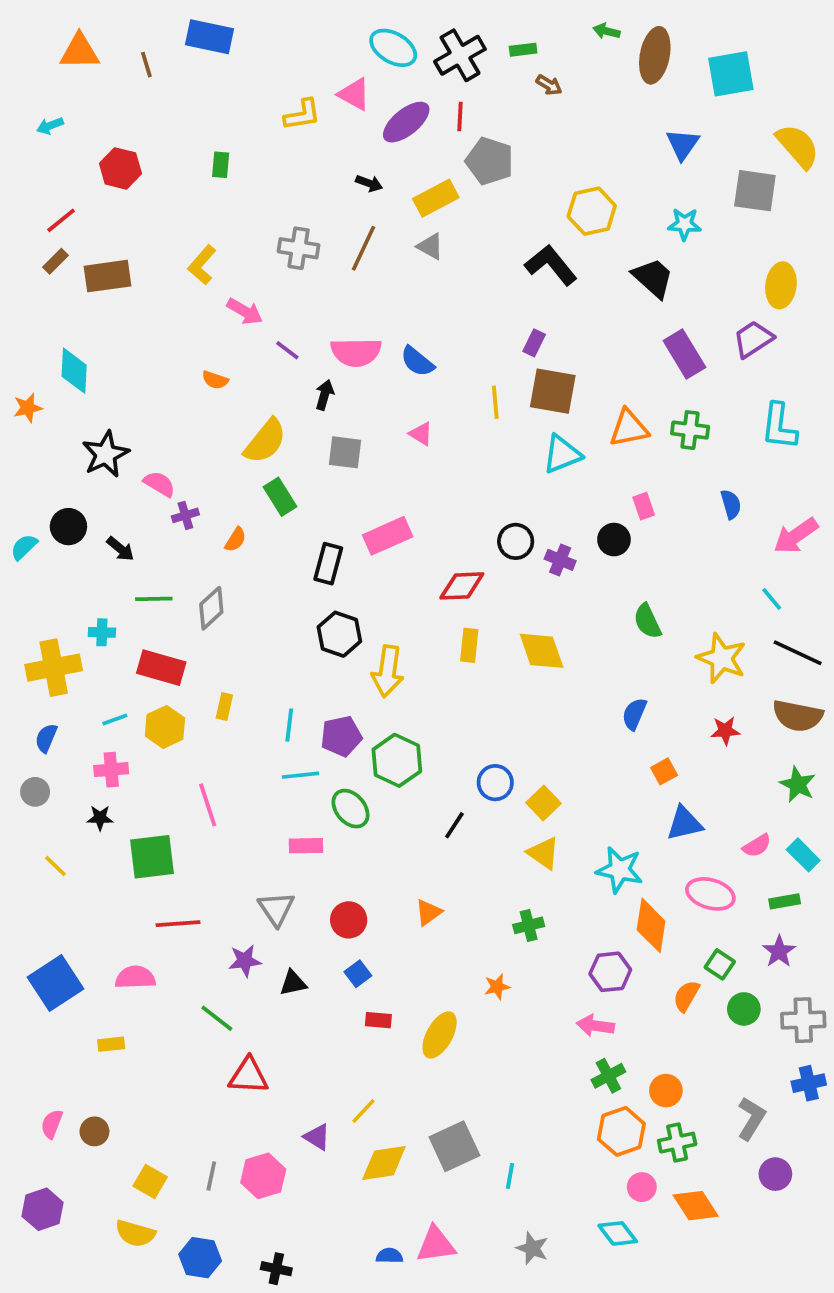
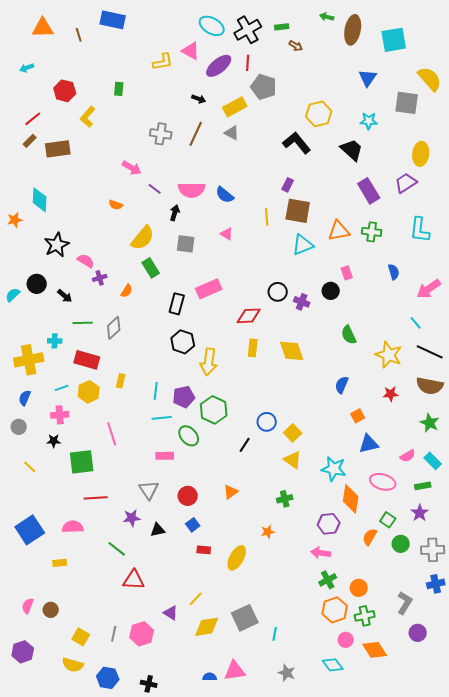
yellow L-shape: (202, 265) -> (88, 117), moved

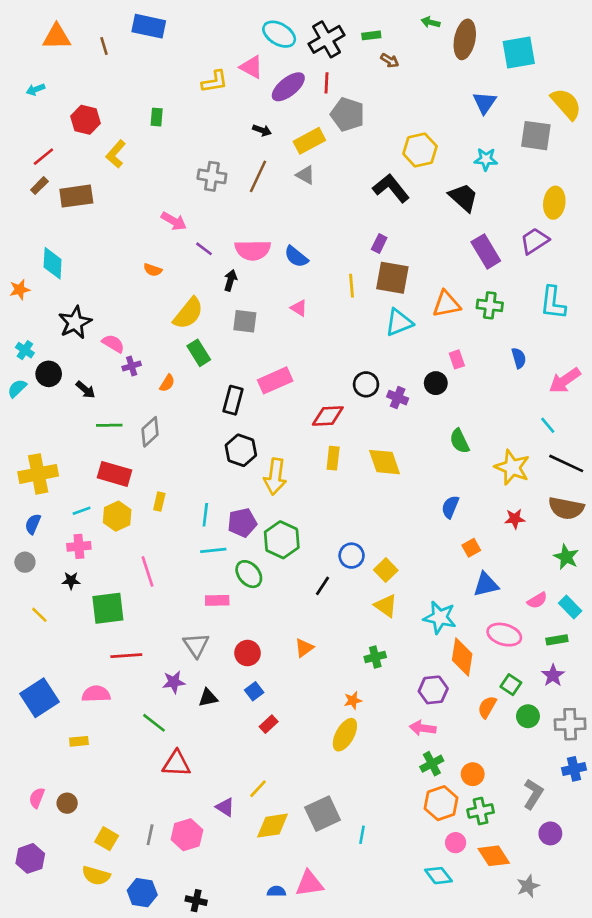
cyan cross: (55, 341) -> (25, 350), moved, turned 32
red rectangle: (204, 550) -> (269, 724), turned -48
yellow ellipse: (237, 558) -> (345, 735), moved
gray star: (287, 673) -> (528, 886), moved, turned 30

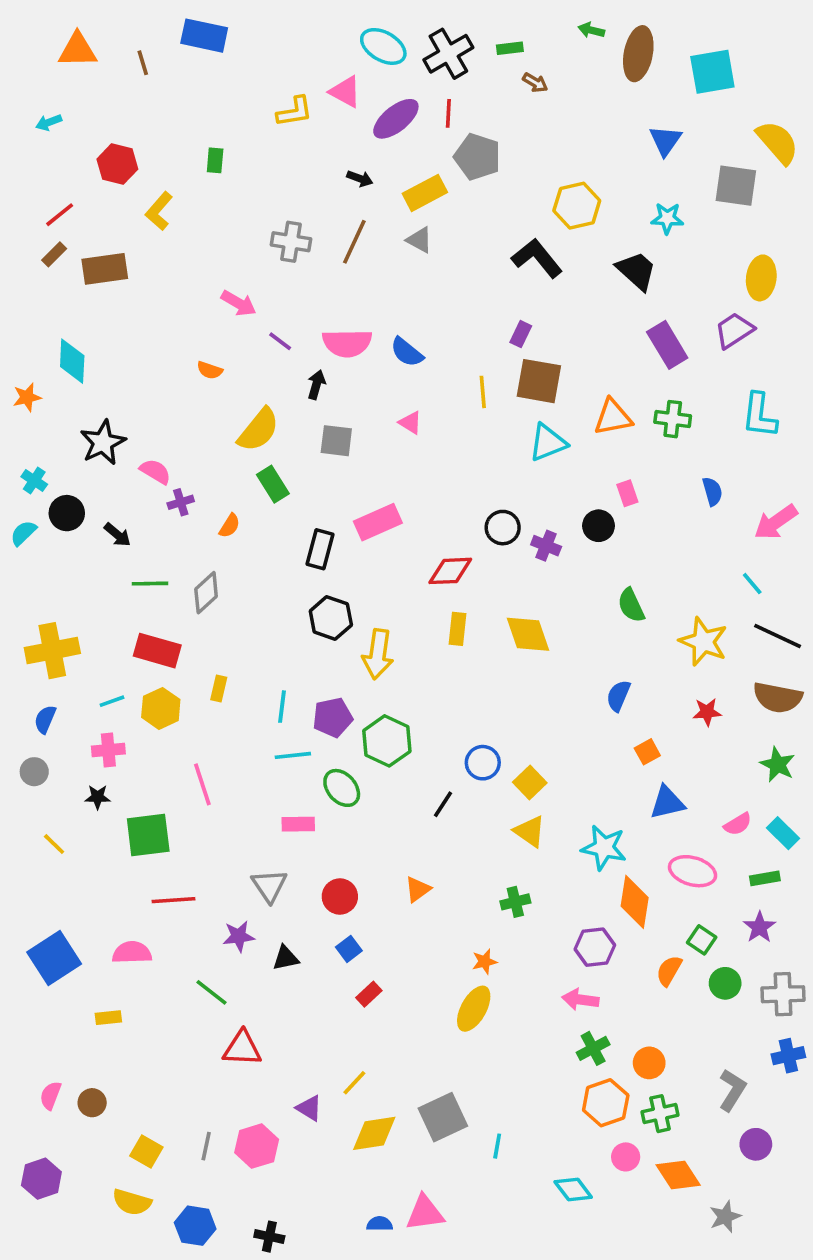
cyan diamond: (438, 876) -> (573, 1189), moved

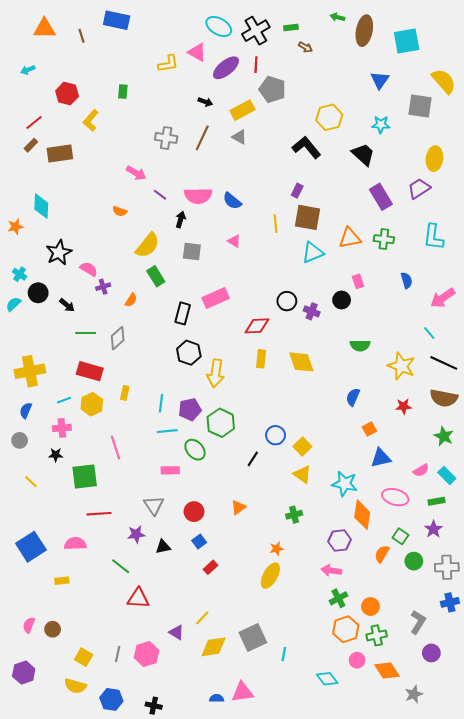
green semicircle: (631, 605) -> (360, 345), turned -66

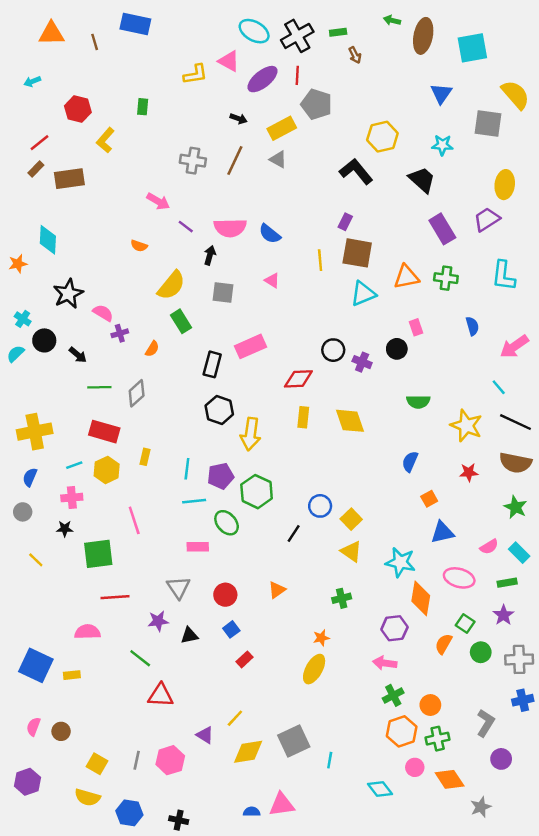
brown arrow: (305, 47) -> (355, 55), turned 32
blue square: (31, 547) -> (36, 665), moved, turned -32

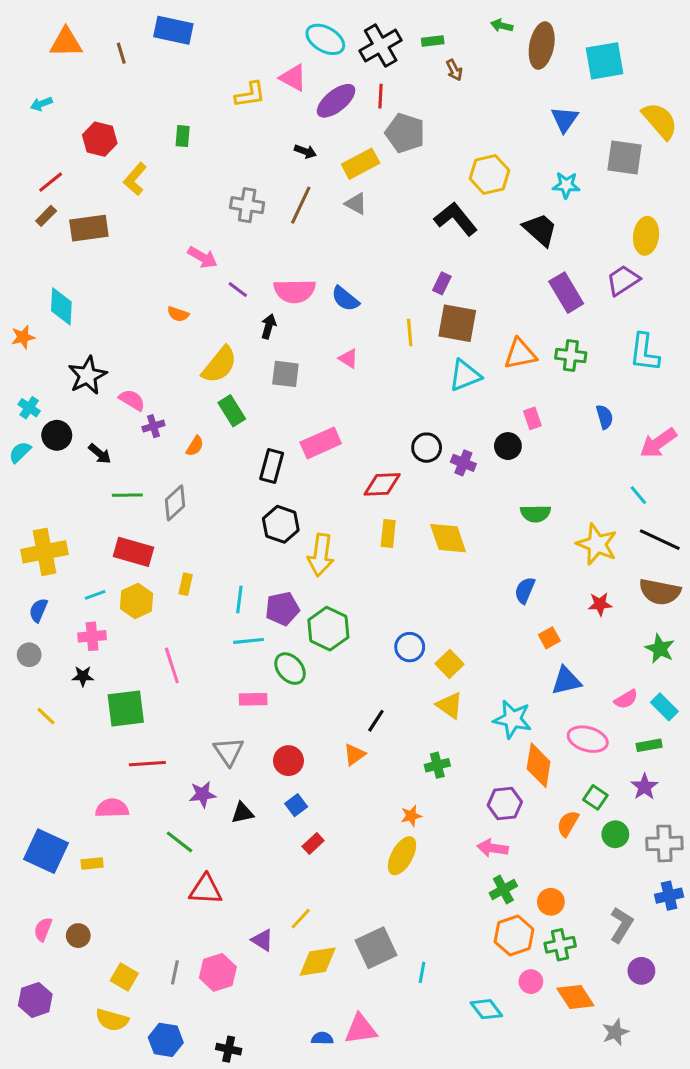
black line: (294, 534) -> (376, 721), moved

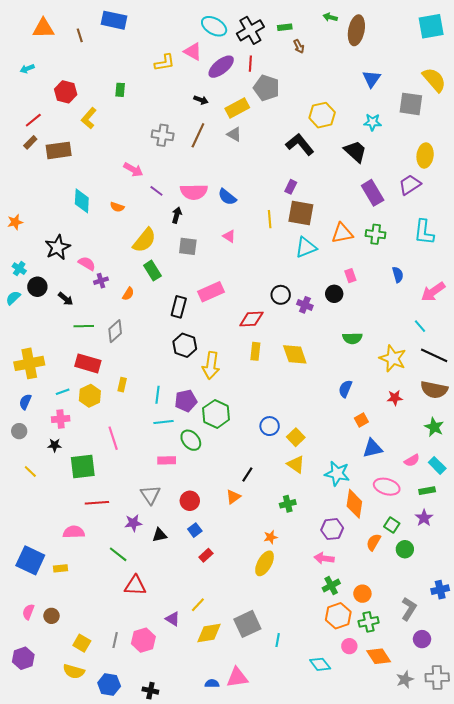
cyan square: (605, 61) -> (431, 26), moved
cyan diamond: (61, 306) -> (82, 201), moved
gray cross: (664, 843) -> (437, 677), moved

